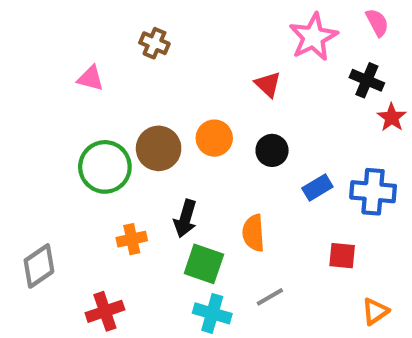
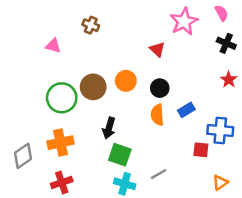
black cross: (367, 80) -> (226, 43), moved
red star: (392, 117) -> (229, 80), moved
blue cross: (373, 192) -> (220, 130), moved
orange semicircle: (253, 233) -> (157, 115), moved
orange cross: (132, 239) -> (60, 143), moved, size x1.5

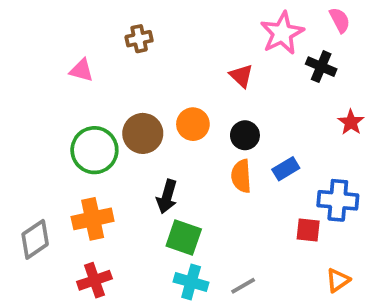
brown cross: (91, 25) -> (139, 39), turned -35
black cross: (226, 43) -> (321, 67), moved
gray line: (159, 174) -> (243, 286), moved

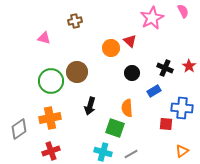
black cross: (321, 67) -> (165, 68), moved
orange circle: (193, 124) -> (111, 48), moved
orange semicircle: (241, 176) -> (127, 108), moved
green square: (184, 237) -> (115, 128), moved

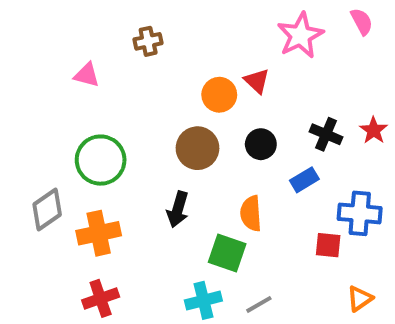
brown circle: (77, 72) -> (198, 148), moved
gray diamond: (19, 129) -> (47, 209), moved
cyan cross: (103, 152) -> (203, 300), turned -30

